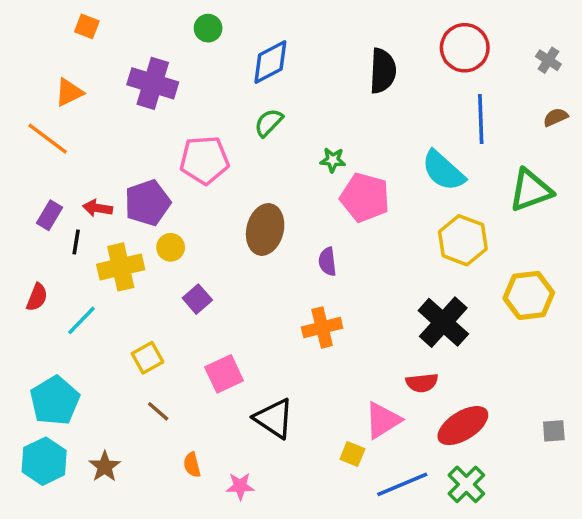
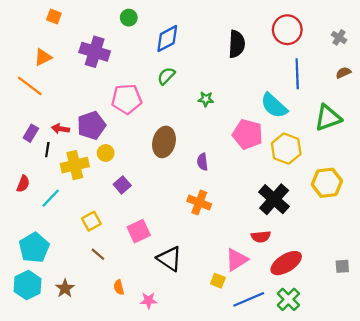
pink pentagon: (365, 197) -> (248, 134), moved
orange cross: (322, 328) -> (199, 203), turned 35

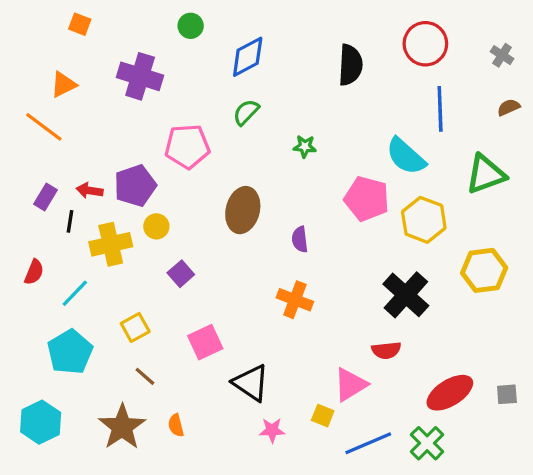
cyan pentagon: (34, 248) -> (70, 352), moved
red ellipse: (286, 263) -> (450, 393), moved
brown star: (65, 288) -> (122, 427), moved, size x1.6
pink star: (149, 300) -> (272, 430), moved

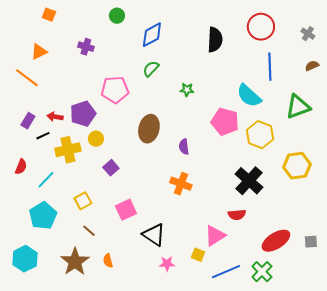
purple cross: (140, 76) -> (86, 47), size x0.6
black line: (70, 221) -> (43, 136), turned 56

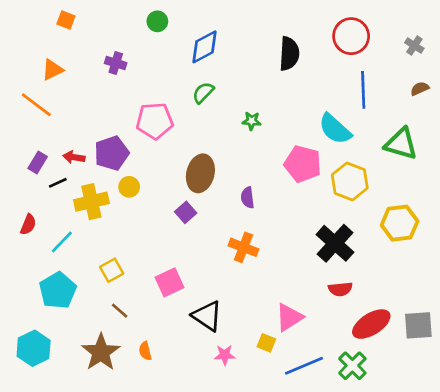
green triangle: (298, 107) -> (401, 144), turned 36
purple square: (111, 168) -> (186, 212), moved
red semicircle: (237, 215) -> (340, 289), moved
gray square: (311, 242) -> (418, 325), size x1.6

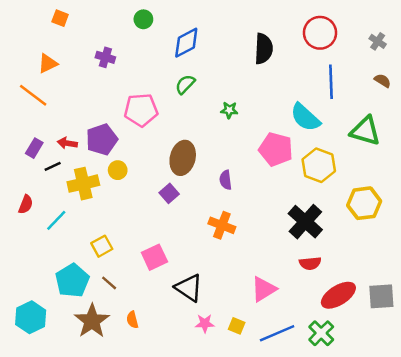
brown semicircle: (420, 89) -> (383, 81), turned 56
cyan pentagon: (58, 290) -> (72, 280), moved
yellow square: (266, 343) -> (237, 326), moved

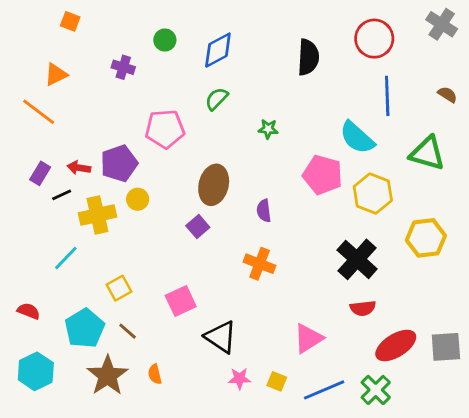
green circle: (143, 19) -> (165, 40), moved
gray cross: (378, 41) -> (442, 24), moved, size x1.5
red semicircle: (26, 204) -> (29, 311), moved, turned -90

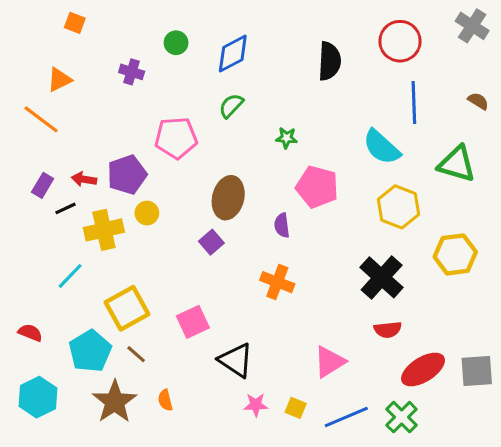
pink pentagon: (323, 175) -> (317, 187), moved
yellow square: (119, 288) -> (127, 308), size x1.6

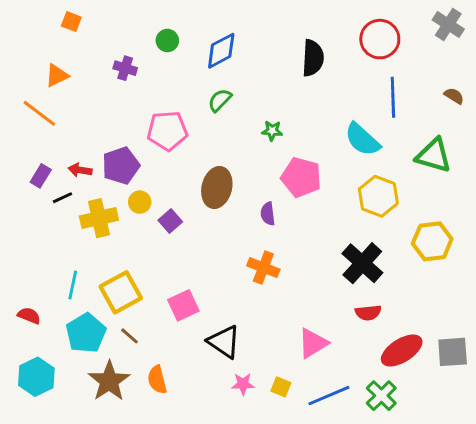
purple square: (211, 242) -> (170, 221), moved
cyan line: (70, 276) -> (73, 285), moved, turned -32
orange semicircle: (165, 400) -> (157, 380), size x1.4

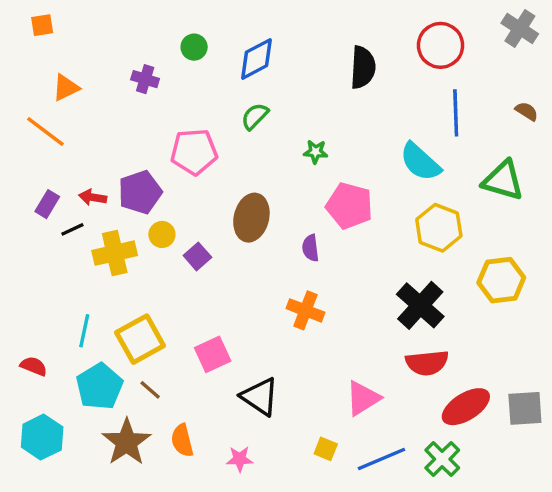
orange square: (71, 22) -> (42, 25), moved, turned -30
red semicircle: (368, 313) -> (427, 363), size x1.4
pink star: (243, 384) -> (240, 459), moved

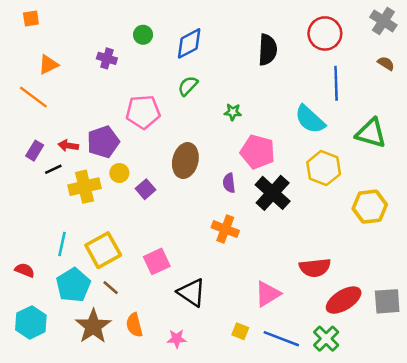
brown semicircle: (527, 111) -> (386, 63), moved
black cross: (420, 305) -> (273, 193), moved
blue line: (381, 459) -> (281, 339), turned 44

